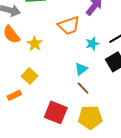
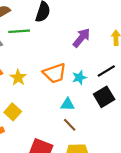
orange trapezoid: (69, 25) -> (55, 73), moved
cyan triangle: (81, 69) -> (68, 104), turned 40

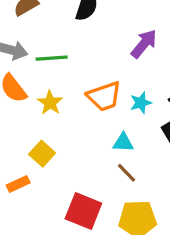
green line: (19, 31) -> (52, 58), moved

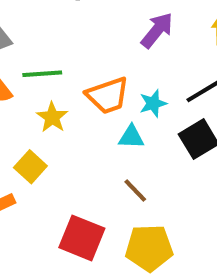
green line: (52, 58) -> (42, 74), moved
yellow star: (50, 103) -> (52, 117), moved
cyan triangle: (123, 143) -> (131, 137), moved

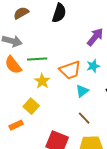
cyan star: (153, 103) -> (93, 66), moved
cyan triangle: (131, 137) -> (82, 91), turned -40

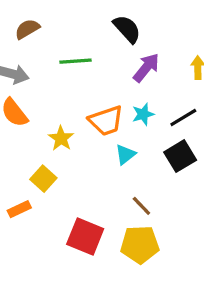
black semicircle: (59, 13) -> (127, 29), moved, turned -60
green line: (37, 59) -> (76, 61), moved
brown line: (84, 118) -> (141, 206), moved

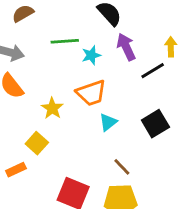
purple arrow: (146, 68) -> (126, 47), turned -64
cyan star: (143, 114) -> (91, 55), moved
black line: (183, 117) -> (153, 71), moved

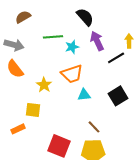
cyan triangle: (108, 122) -> (84, 95), turned 32
yellow square: (37, 143) -> (33, 110), turned -35

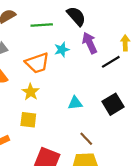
green line: (53, 37) -> (42, 25), moved
orange trapezoid: (72, 74) -> (37, 63), moved
yellow square: (33, 110) -> (28, 120), moved

